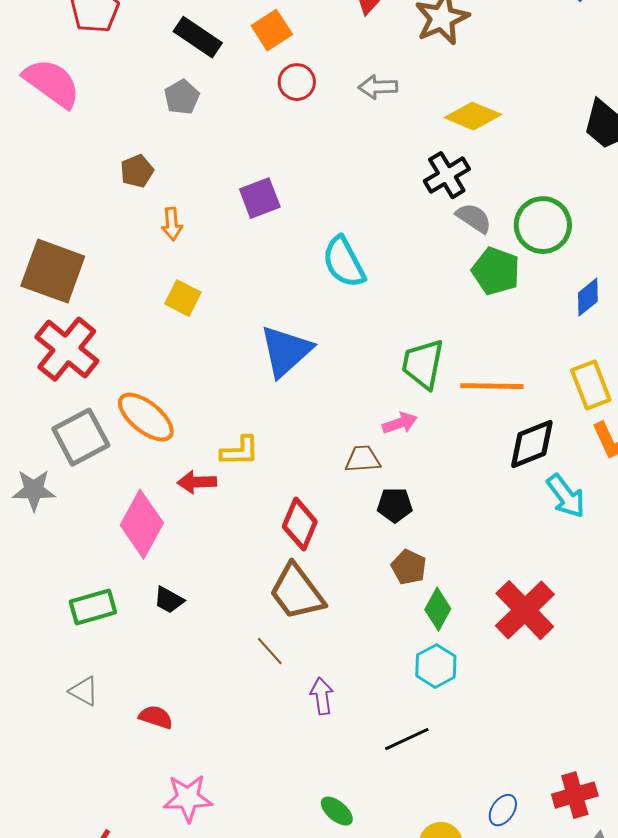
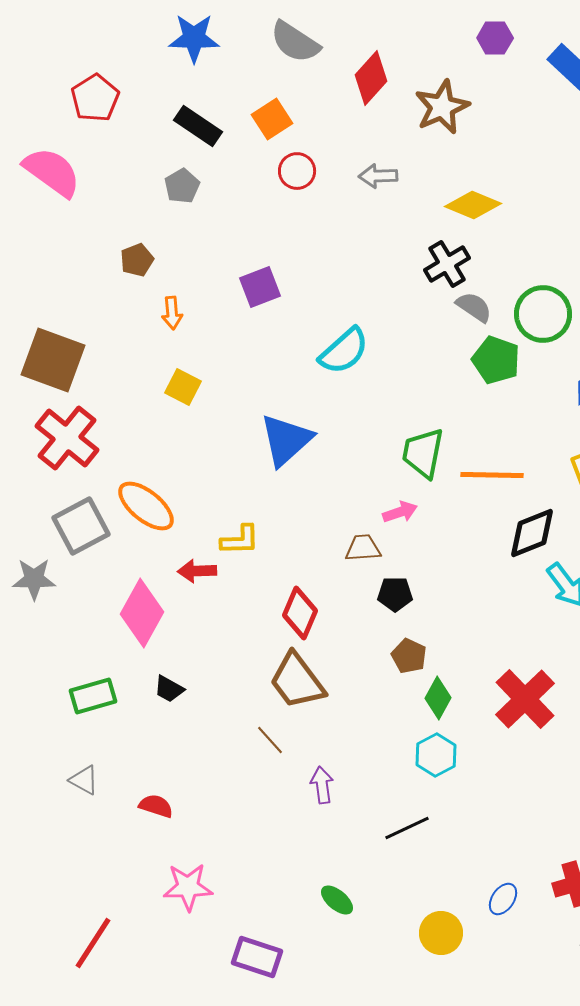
cyan semicircle: (344, 262) -> (344, 351), turned -104

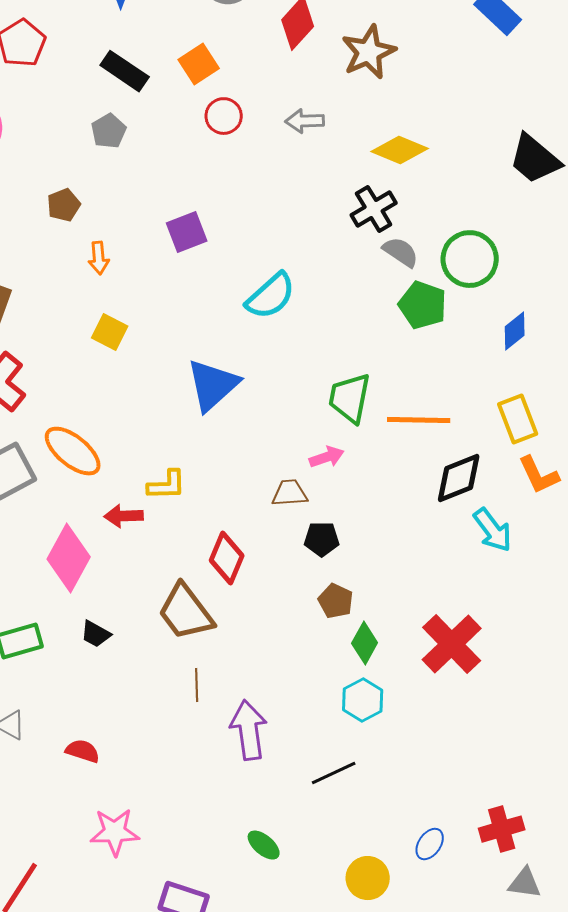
brown trapezoid: (297, 681) -> (186, 612), moved
brown line: (270, 740) -> (197, 685), turned 40
purple arrow: (322, 785) -> (249, 730), size x1.6

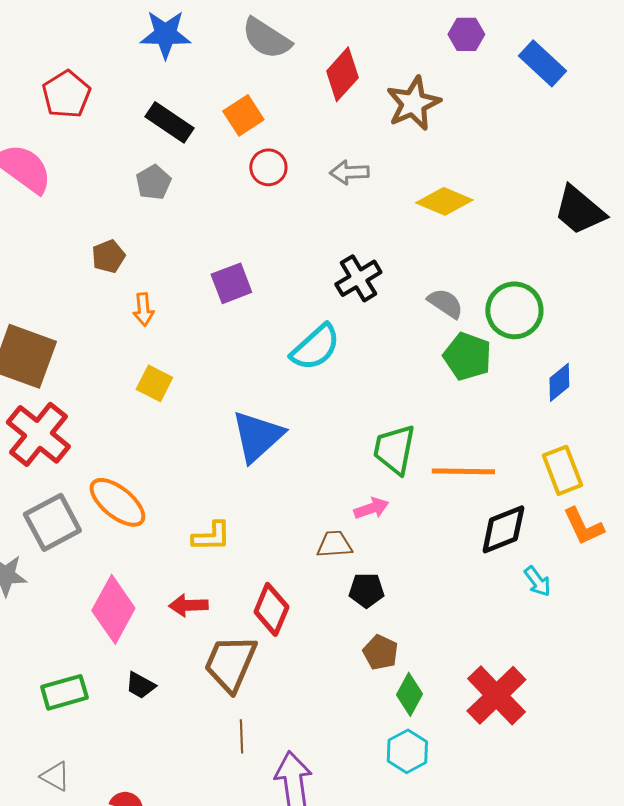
black cross: (374, 209) -> (358, 278), moved
red arrow: (124, 516) -> (188, 605), moved
cyan arrow: (493, 530) -> (537, 581), size x0.7
brown trapezoid: (186, 612) -> (230, 663), turned 60

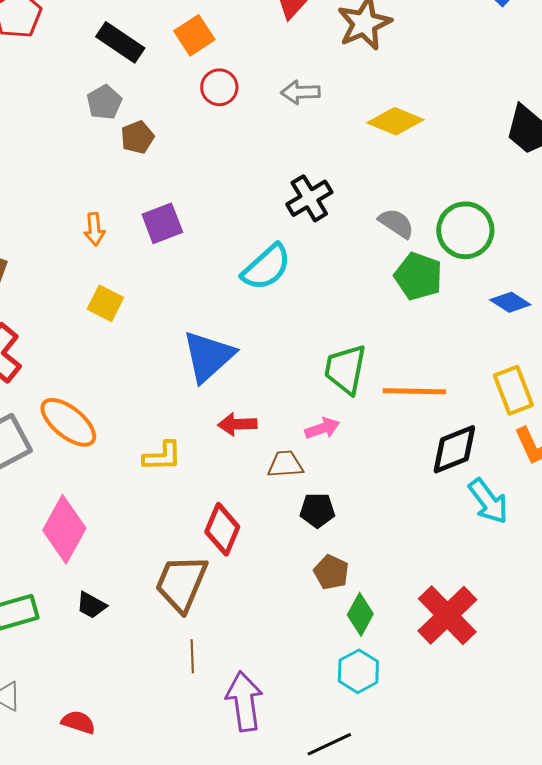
brown pentagon: (108, 256) -> (137, 137), moved
purple square: (231, 283) -> (162, 223), moved
blue diamond: (559, 382) -> (510, 302), turned 72
cyan arrow: (537, 581) -> (488, 501), size x1.5
red arrow: (188, 605) -> (237, 424), moved

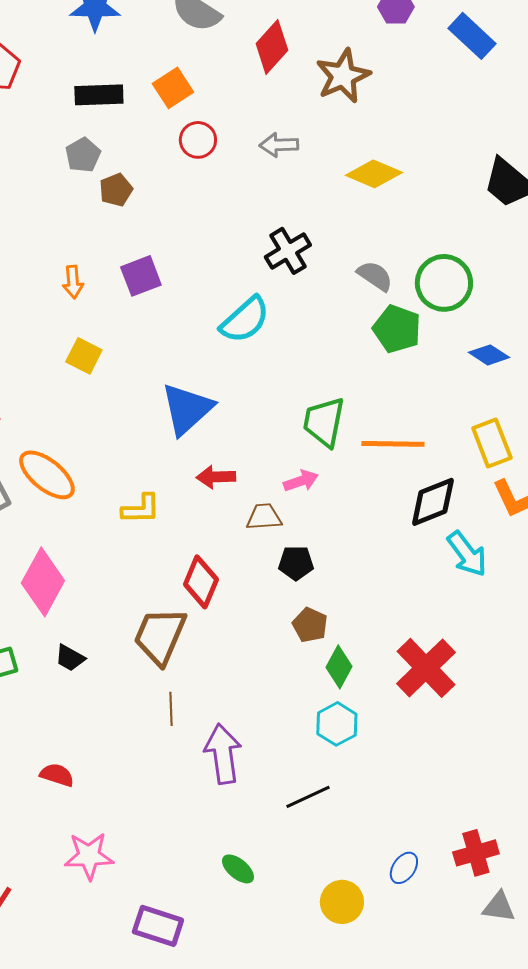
black rectangle: (120, 42) -> (99, 95), turned -36

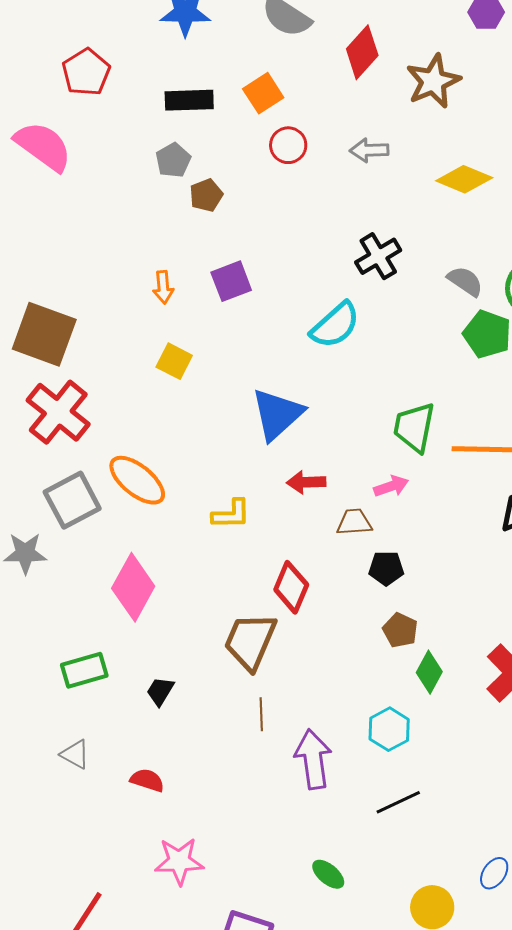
black trapezoid: (70, 658) -> (160, 691), moved, turned 92
cyan hexagon: (337, 724) -> (389, 729), moved

